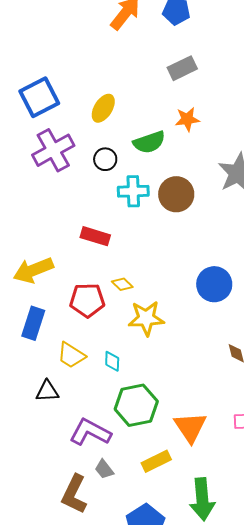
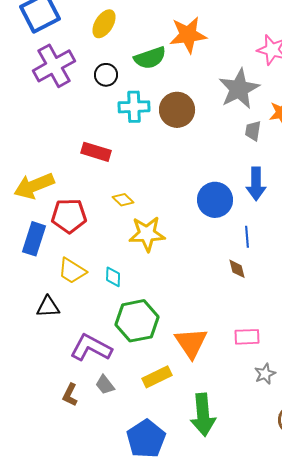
orange star: (187, 119) -> (188, 35), size x1.5
red pentagon: (87, 300) -> (69, 216), moved
brown L-shape: (74, 494) -> (70, 395), moved, size x0.6

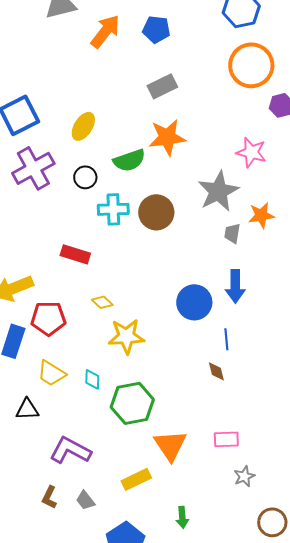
green hexagon: (137, 321) -> (132, 403), moved
gray trapezoid: (105, 385) -> (85, 500), moved
green arrow: (203, 415) -> (182, 517), size x0.5

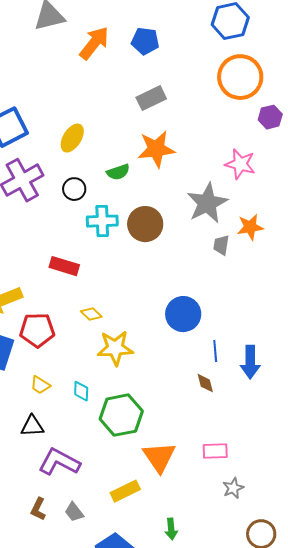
green semicircle: (129, 160) -> (118, 172), size x0.7
blue arrow: (235, 286) -> (250, 362), moved
yellow trapezoid: (51, 373) -> (40, 385), size x0.7
black triangle: (27, 409) -> (32, 426), moved

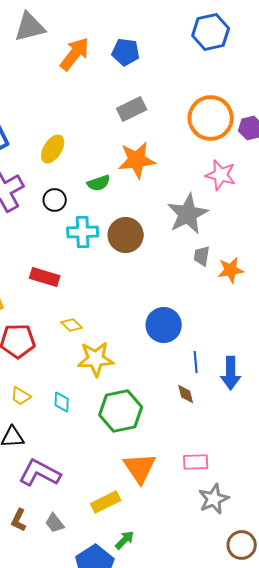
orange circle: (240, 77) -> (211, 118), moved
orange star: (250, 227) -> (231, 270), moved
green hexagon: (121, 415) -> (121, 411), moved
gray star: (233, 488) -> (214, 499), size x1.4
green arrow: (171, 529) -> (125, 540), moved, turned -130

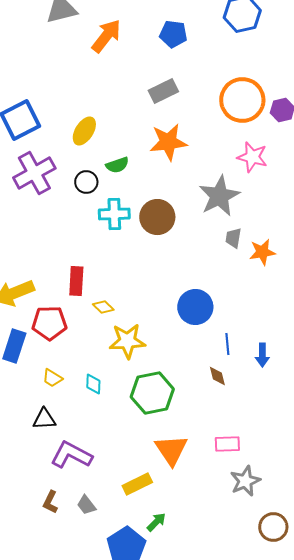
blue pentagon: (126, 52) -> (173, 34), moved
green semicircle: (99, 183) -> (117, 165), moved
red rectangle: (45, 277) -> (76, 281), moved, turned 76
blue arrow: (231, 373) -> (262, 355), size x0.7

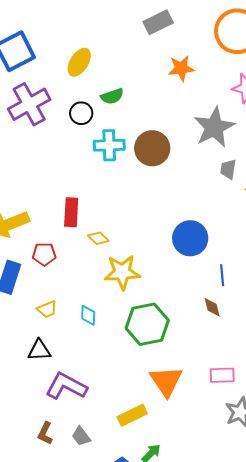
orange star: (168, 142) -> (181, 68), moved, size x0.7
red pentagon: (49, 323) -> (44, 254), size x0.7
yellow trapezoid: (52, 378) -> (47, 309), turned -55

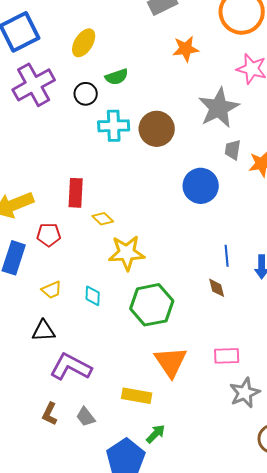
blue circle: (190, 238) -> (201, 186), moved
yellow rectangle: (132, 415) -> (137, 396), turned 36

